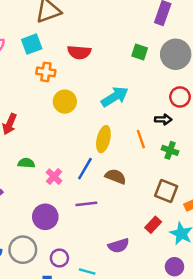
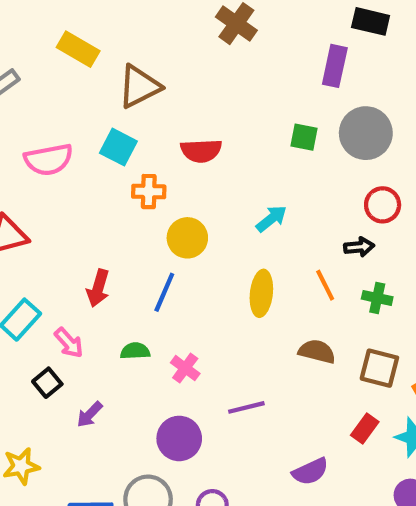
cyan square: (32, 44) -> (118, 147), turned -35
cyan arrow: (115, 97) -> (271, 219), size x0.7
blue line: (85, 169) -> (164, 292), moved
brown semicircle: (116, 176) -> (317, 352), moved

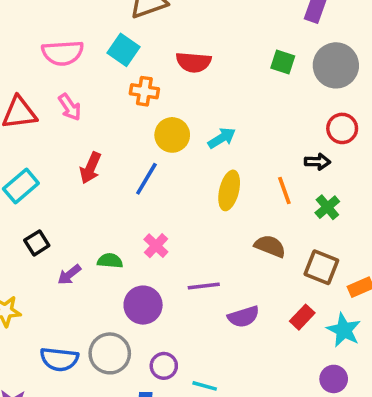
cyan arrow: (271, 219) -> (222, 138), moved
green cross: (377, 298) -> (327, 207), turned 30
pink arrow: (69, 343) -> (70, 107), moved
green semicircle: (135, 351) -> (110, 261), moved
purple semicircle: (310, 472) -> (243, 317), moved

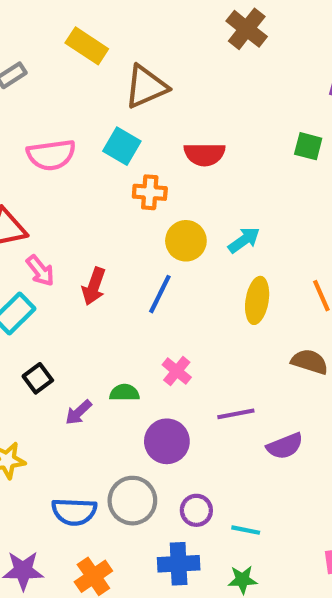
pink arrow: (70, 107) -> (40, 271), moved

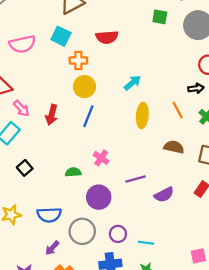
green square: (308, 146) -> (160, 17), moved
yellow circle: (186, 241) -> (84, 87), moved
purple arrow: (78, 412) -> (52, 248), moved
blue semicircle: (74, 512) -> (49, 215), moved

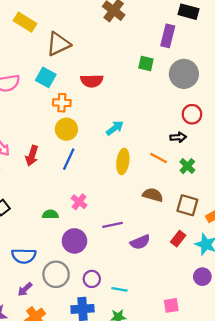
orange line: (178, 110) -> (159, 158), turned -36

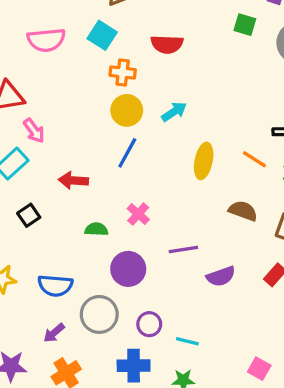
cyan arrow: (115, 128) -> (174, 112), moved
red arrow: (32, 156) -> (73, 180), moved, turned 72
pink square: (171, 305) -> (259, 369), turned 35

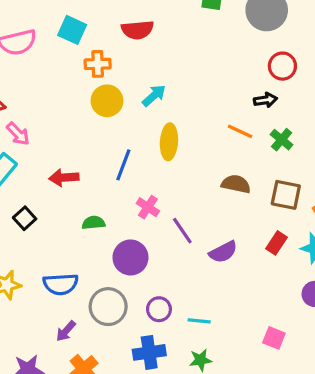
blue line: (127, 153) -> (123, 165), moved
yellow ellipse: (204, 161) -> (169, 142), moved
pink cross: (138, 214) -> (148, 207), moved
purple line: (183, 250) -> (182, 231), turned 72

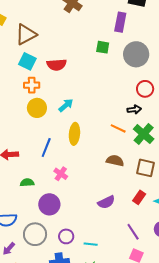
cyan square: (72, 30) -> (27, 61), moved
green cross: (282, 140) -> (144, 134), size x1.5
purple line: (182, 231) -> (133, 232), moved

